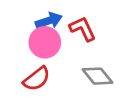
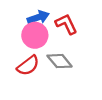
gray diamond: (97, 76) -> (60, 61), moved

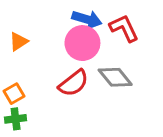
blue arrow: (38, 17) -> (87, 19), turned 35

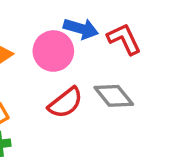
pink circle: (82, 43) -> (53, 51), moved

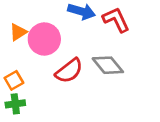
pink circle: (53, 51) -> (44, 39), moved

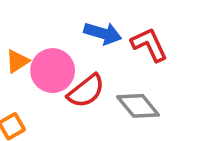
red semicircle: (69, 71) -> (86, 91), moved

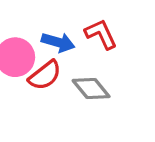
blue arrow: (103, 33) -> (58, 42), moved

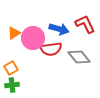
red semicircle: (45, 75) -> (51, 49), turned 30

